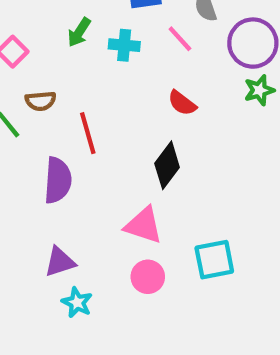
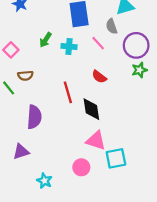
red line: (88, 133) -> (68, 92), moved
black diamond: (167, 165) -> (91, 109), turned -45
pink triangle: (143, 225) -> (96, 140), moved
purple triangle: (60, 262) -> (21, 152), moved

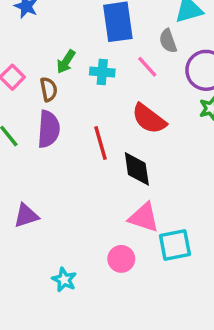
brown semicircle: (25, 76) -> (49, 89), moved, turned -96
red semicircle: (99, 77) -> (149, 119), size x1.5
purple semicircle: (34, 117) -> (49, 129), moved
purple triangle: (21, 152) -> (26, 216), moved

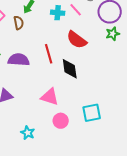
cyan cross: (102, 72) -> (58, 13), moved
purple semicircle: (49, 129) -> (19, 60), moved, turned -90
pink triangle: (144, 217) -> (50, 97), moved

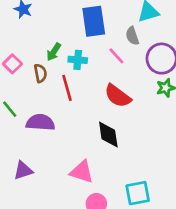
cyan cross: (58, 13) -> (78, 60), moved
red line: (49, 54) -> (67, 88), moved

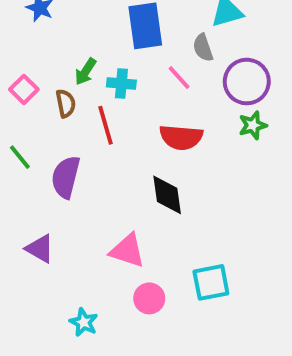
red semicircle: (118, 96) -> (181, 137), turned -32
purple semicircle: (40, 122) -> (66, 177), turned -80
purple triangle: (23, 170) -> (40, 249), turned 48

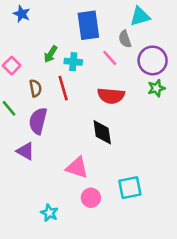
brown semicircle: (66, 103) -> (35, 88), moved
purple triangle: (40, 249) -> (25, 151), moved

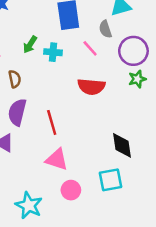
red line: (63, 88) -> (52, 122), moved
black diamond: (102, 132) -> (122, 145), moved
cyan star: (49, 213) -> (29, 205), size x1.5

